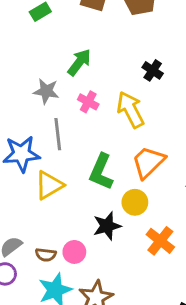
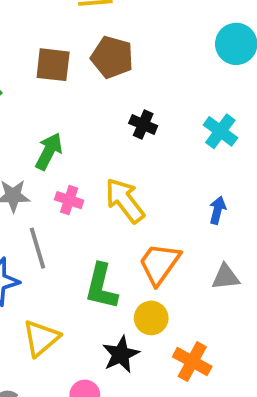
black cross: (153, 70) -> (143, 124), moved
yellow triangle: (49, 185) -> (41, 338), moved

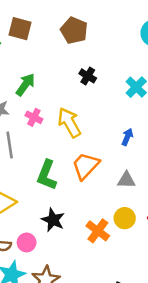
brown square: (53, 65) -> (20, 29), moved
yellow circle: (151, 318) -> (125, 218), moved
black star: (121, 354) -> (53, 220), turned -30

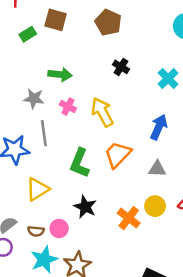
green arrow: (25, 85) -> (60, 75), turned 60
blue arrow: (127, 137) -> (159, 127), size x1.5

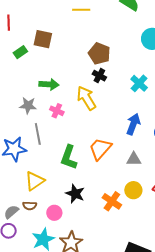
brown pentagon: (108, 22) -> (99, 54), moved
yellow arrow: (102, 112) -> (86, 98), moved
brown semicircle: (36, 231) -> (30, 206), moved

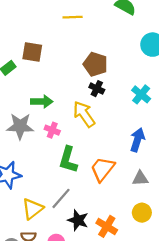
gray star: (28, 106) -> (20, 126), size x1.4
gray line: (38, 134) -> (61, 198), moved, turned 55
green L-shape: (69, 157) -> (68, 160), moved
orange cross: (112, 201) -> (107, 226), moved

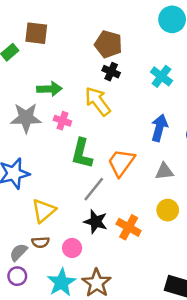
gray line: (61, 198) -> (94, 189), moved

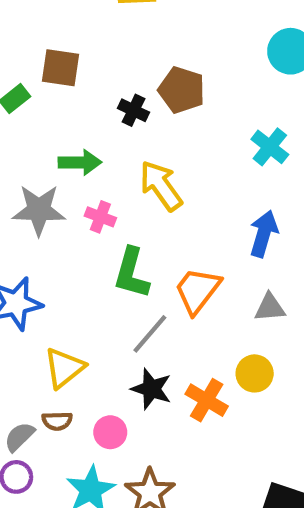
black cross: (111, 72) -> (134, 110), moved
yellow circle: (168, 210) -> (255, 373), moved

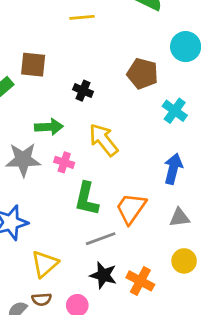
brown pentagon: (182, 90) -> (142, 74), moved
gray line: (150, 334) -> (101, 239), turned 32
yellow circle: (255, 373) -> (184, 261), moved

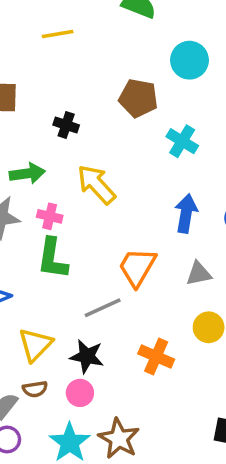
green L-shape: (87, 199) -> (53, 259), moved
black star: (103, 275) -> (87, 356), moved

